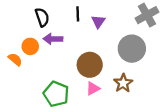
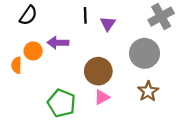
black semicircle: (42, 17) -> (28, 15), moved, turned 54
orange semicircle: (15, 59) -> (16, 65), turned -128
brown star: (123, 83) -> (148, 91), moved

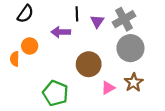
gray cross: (161, 17) -> (124, 19), moved
purple arrow: (58, 43) -> (61, 32), moved
pink triangle: (102, 97) -> (108, 88), moved

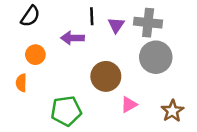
gray cross: (124, 19) -> (148, 23), turned 35
orange semicircle: (15, 59) -> (21, 83), moved
brown star: (134, 82) -> (172, 111), moved
green pentagon: (55, 93) -> (66, 111), turned -30

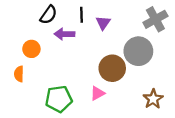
black semicircle: (30, 16) -> (49, 15), moved
gray cross: (148, 23) -> (155, 19), moved, turned -35
brown circle: (106, 76) -> (112, 68), moved
pink triangle: (129, 105) -> (97, 93), moved

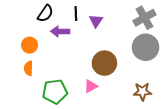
gray circle: (138, 51) -> (146, 47), moved
orange semicircle: (19, 74) -> (28, 68), moved
brown star: (153, 99) -> (142, 92), turned 30

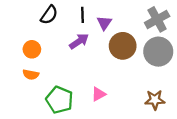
purple arrow: (60, 31) -> (79, 41), moved, turned 144
brown circle: (104, 63) -> (123, 46), moved
orange semicircle: (28, 68) -> (31, 75), turned -80
green pentagon: (55, 92) -> (59, 100), turned 30

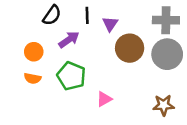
gray cross: (157, 19) -> (166, 20), turned 30
purple arrow: (79, 41) -> (69, 40), moved
green pentagon: (59, 100) -> (71, 76), moved

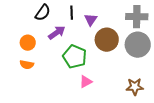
green pentagon: (71, 76) -> (75, 57), moved

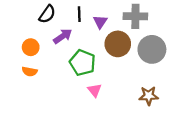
gray cross: (137, 17) -> (135, 16), moved
pink triangle: (86, 82) -> (95, 90), turned -40

